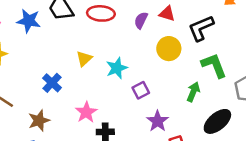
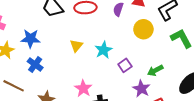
blue star: (29, 21) -> (31, 39), moved
blue cross: (52, 83) -> (35, 64), moved
green arrow: (193, 92) -> (155, 70), moved, turned -133

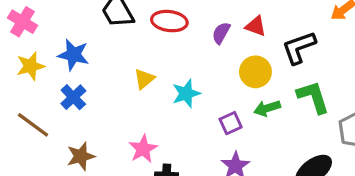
purple square: (125, 65) -> (231, 123), moved
green arrow: (155, 70) -> (267, 108), moved

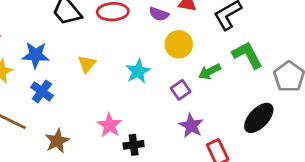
purple semicircle: (221, 33) -> (159, 14), turned -90
yellow circle: (255, 72) -> (179, 44), moved
yellow triangle: (144, 79) -> (87, 64), moved

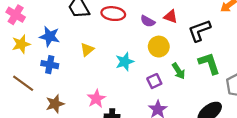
green arrow: (210, 72) -> (179, 71), turned -105
blue cross: (42, 91) -> (50, 65), turned -35

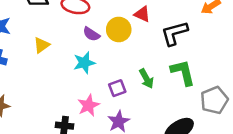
purple semicircle: (148, 21) -> (91, 34), moved
yellow circle: (159, 47) -> (119, 29), moved
pink star: (96, 99) -> (88, 105), moved

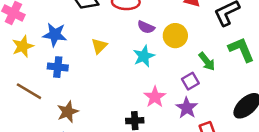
yellow circle: (119, 29) -> (175, 36), moved
purple square: (117, 88) -> (190, 81), moved

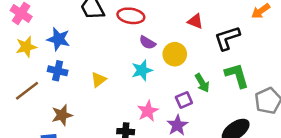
yellow triangle: (99, 46) -> (99, 80), moved
brown line: (29, 91) -> (27, 91), turned -75

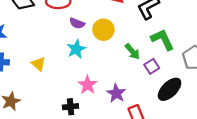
yellow triangle: (99, 80) -> (38, 64), turned -32
purple square: (184, 100) -> (152, 66), moved

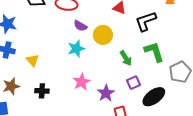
yellow triangle: (38, 64) -> (33, 60), moved
purple square: (152, 66) -> (134, 83), moved
black cross: (71, 107) -> (42, 91), moved

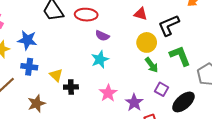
yellow circle: (103, 35) -> (147, 42), moved
purple square: (134, 83) -> (161, 89), turned -32
black cross: (42, 91) -> (71, 87), moved

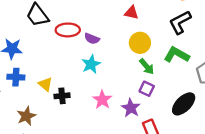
red ellipse: (86, 15) -> (68, 30), moved
black L-shape: (169, 25) -> (180, 22), moved
green L-shape: (180, 56) -> (177, 55), turned -35
purple square: (161, 89) -> (147, 89), moved

